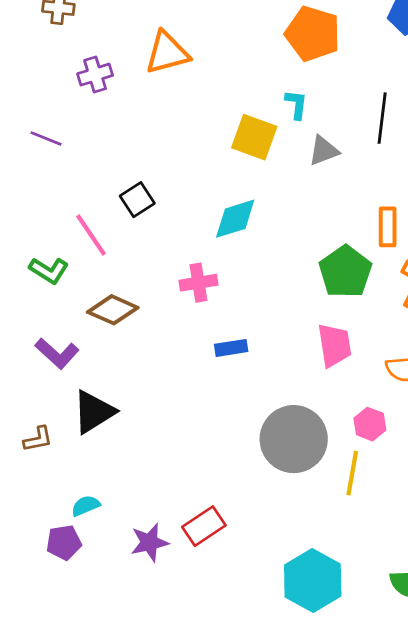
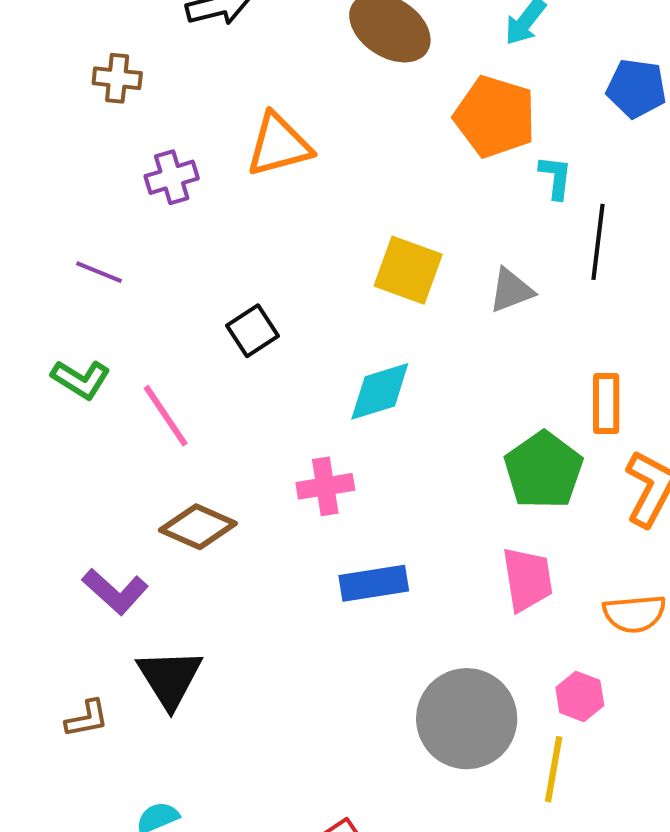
cyan L-shape: (296, 104) -> (556, 177), moved
black square: (137, 200) -> (253, 331), moved
green L-shape: (49, 270) -> (81, 379), moved
blue rectangle: (231, 348) -> (374, 583), size x1.4
black triangle: (94, 412) -> (170, 678), turned -30

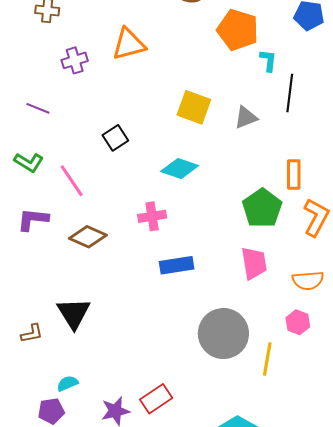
cyan diamond: (380, 391) -> (180, 168), turned 36
purple L-shape: (115, 591) -> (33, 219), moved, turned 144
pink hexagon: (580, 696) -> (298, 322), moved

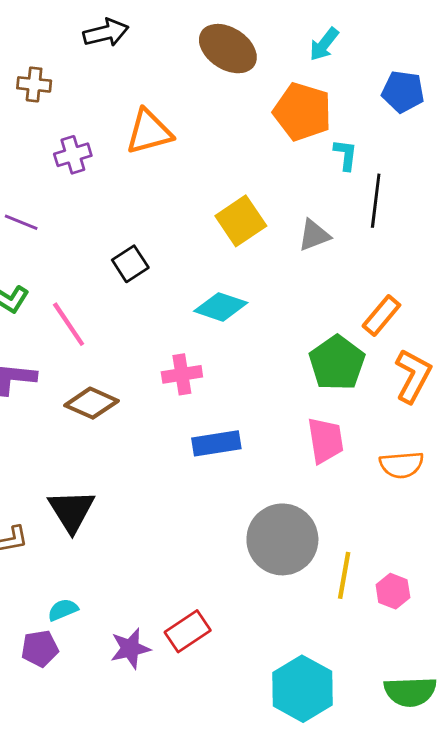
yellow square: (194, 107) -> (241, 221), turned 36
orange rectangle: (294, 175) -> (381, 316), turned 40
pink hexagon: (298, 322) -> (393, 591), moved

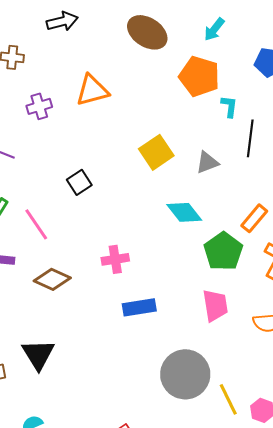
cyan diamond: (221, 307) -> (184, 212), moved, turned 33
yellow line: (344, 575) -> (228, 399), turned -36

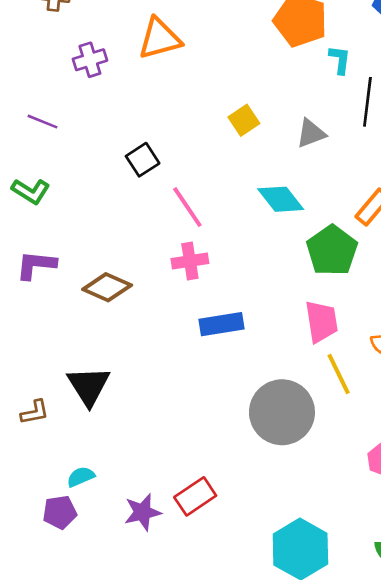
yellow square: (156, 152) -> (244, 120), size x0.7
pink line: (36, 224) -> (187, 207), moved
yellow line: (228, 399) -> (339, 374), moved

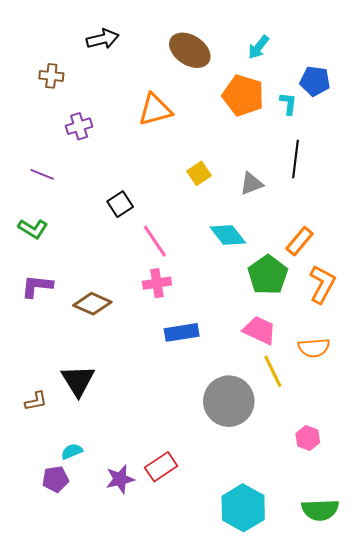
orange triangle: (160, 39) -> (155, 110), moved
cyan L-shape: (340, 60) -> (288, 104), moved
pink trapezoid: (321, 321) -> (260, 330), turned -56

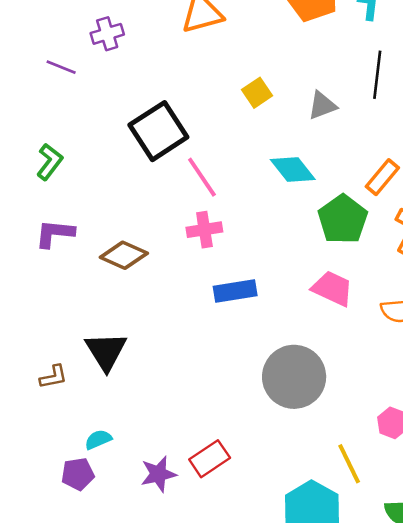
purple line: (42, 174) -> (61, 67), moved
black square: (120, 204) -> (158, 131), size x1.8
green L-shape: (33, 229) -> (50, 162), turned -84
yellow line: (273, 371) -> (349, 464), moved

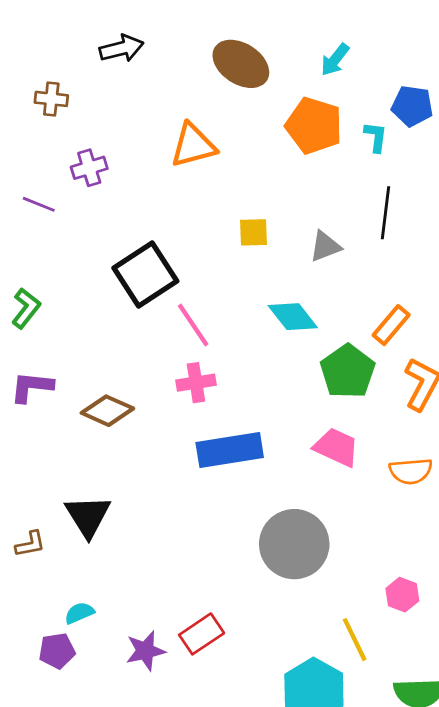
yellow square: (257, 93) -> (254, 232), turned 32
blue rectangle: (235, 291) -> (230, 450), size x1.4

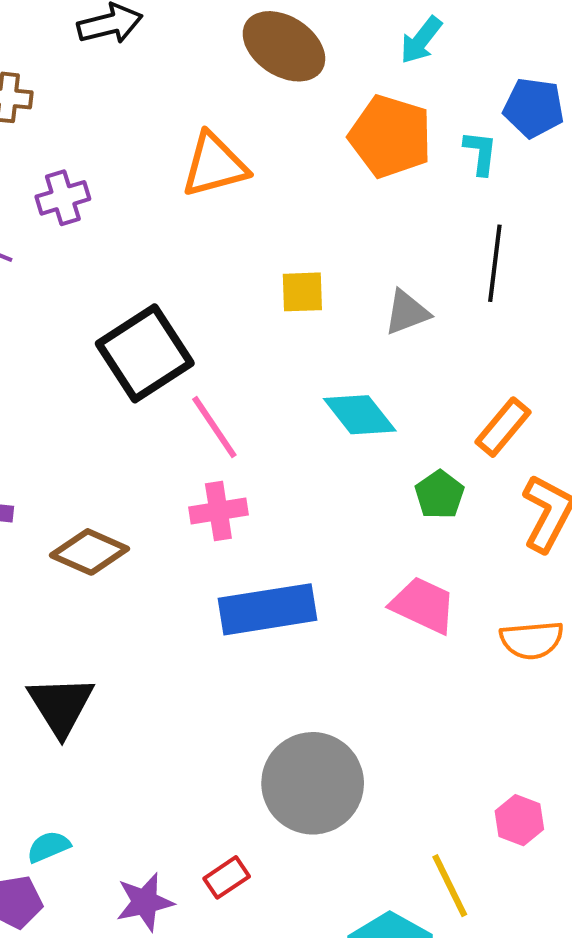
green pentagon: (348, 371) -> (440, 495), size x0.6
gray circle: (294, 544) -> (313, 783), moved
red rectangle: (202, 634) -> (227, 877), size x0.7

